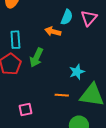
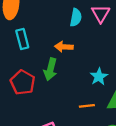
orange arrow: (53, 31) -> (64, 47), moved
cyan rectangle: (15, 40) -> (22, 39), moved

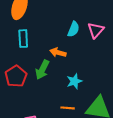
cyan star: (99, 77) -> (74, 81), moved

